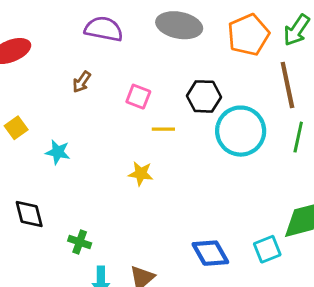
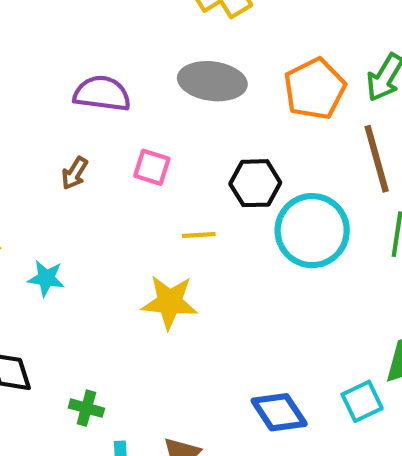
pink square: (138, 97) -> (152, 167), moved
yellow star: (141, 174) -> (170, 302), size x1.5

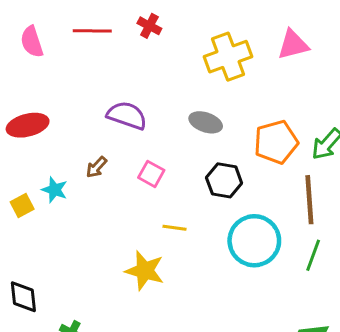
gray ellipse: (212, 81) -> (206, 122), size x0.7
black hexagon: (255, 183) -> (224, 180), moved
cyan star: (46, 278) -> (55, 190), moved

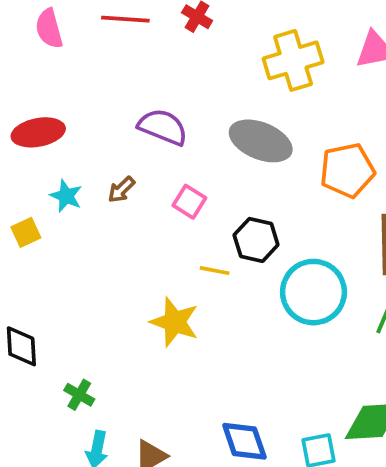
gray ellipse: (206, 122) -> (261, 141), size x1.5
black hexagon: (224, 180) -> (256, 240), moved
cyan star: (55, 190) -> (66, 196), moved

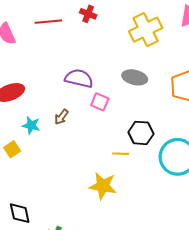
gray ellipse: (261, 141) -> (135, 77), size x0.7
pink square: (189, 202) -> (100, 102), moved

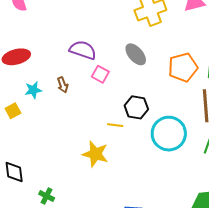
gray ellipse: (135, 77) -> (136, 54), turned 30
brown arrow: (61, 117) -> (63, 85), turned -63
cyan star: (31, 125) -> (33, 90), turned -30

